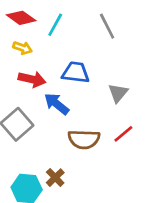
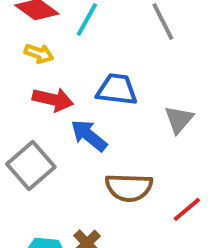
red line: (123, 134) -> (187, 209), moved

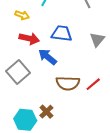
gray triangle: (179, 119) -> (97, 40), moved
red line: (187, 209) -> (93, 84), moved

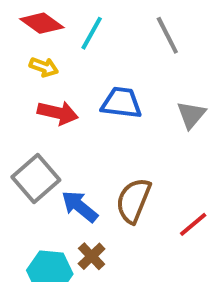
blue arrow: (47, 57) -> (80, 206), moved
brown semicircle: (68, 83) -> (133, 200), turned 110
red line: (93, 84) -> (193, 224), moved

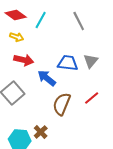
blue trapezoid: (121, 103) -> (68, 63), moved
blue arrow: (80, 206) -> (47, 78), moved
red line: (193, 224) -> (92, 98), moved

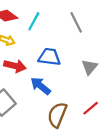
blue trapezoid: (68, 63) -> (49, 57), moved

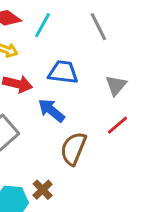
red line: (91, 108) -> (117, 125), moved

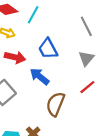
gray line: (98, 27) -> (86, 26), moved
blue trapezoid: (63, 72) -> (48, 49), turned -125

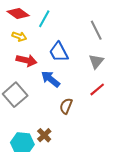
brown semicircle: (55, 104) -> (66, 106), size x0.7

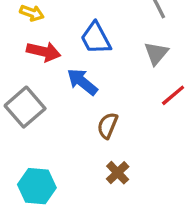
red line: (97, 89) -> (173, 95), moved
brown cross: (44, 135) -> (118, 173), moved

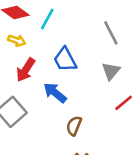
red arrow: (44, 52) -> (26, 70), turned 110

